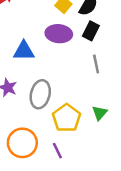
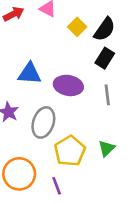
purple ellipse: (59, 34) -> (68, 85), moved

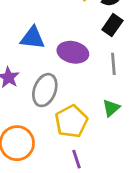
green triangle: (106, 148) -> (111, 108), moved
purple line: (57, 186) -> (77, 159), moved

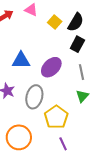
purple ellipse: (73, 52) -> (51, 67), turned -50
green triangle: (111, 108) -> (82, 96), moved

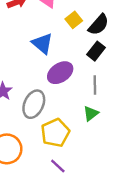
blue triangle: (21, 60) -> (42, 43), moved, turned 30
purple line: (63, 144) -> (58, 166), turned -32

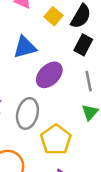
blue triangle: (42, 43) -> (25, 47), turned -45

